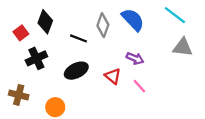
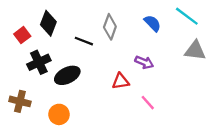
blue semicircle: (133, 20) -> (153, 23), moved, size x0.7
black ellipse: (76, 71) -> (67, 75), moved
red triangle: (113, 76) -> (121, 81), turned -49
pink line: (139, 86) -> (148, 103), moved

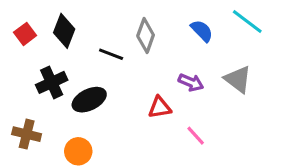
red square: (22, 35) -> (25, 34), moved
gray triangle: (195, 50) -> (238, 79), moved, turned 30

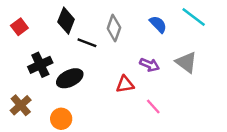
black diamond: (64, 31) -> (66, 21), moved
brown cross: (27, 134) -> (21, 105), turned 35

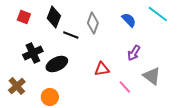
red square: (19, 27) -> (24, 17), moved, turned -32
gray triangle: (186, 62) -> (152, 76), moved
purple arrow: (149, 65) -> (134, 53), moved, turned 98

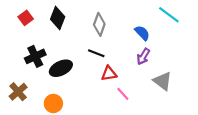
red square: (24, 17) -> (26, 18), turned 32
blue semicircle: (129, 20) -> (142, 33), moved
black line: (71, 35) -> (96, 53), moved
pink line: (125, 87) -> (123, 94), moved

